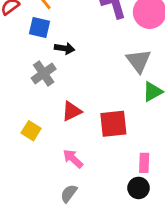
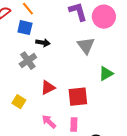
gray triangle: (139, 61) -> (86, 46), moved
pink rectangle: (144, 163) -> (74, 125), moved

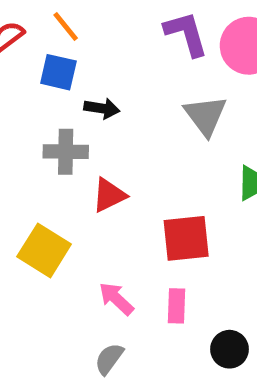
gray cross: (28, 61) -> (66, 152), turned 36
red triangle: (48, 88) -> (109, 195), moved
yellow square: (19, 102) -> (44, 250), size x1.5

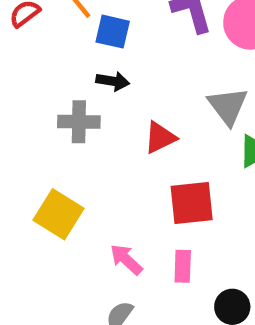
blue square: (58, 72) -> (113, 32), moved
gray triangle: (205, 116) -> (228, 106), moved
red triangle: (109, 195) -> (160, 138), moved

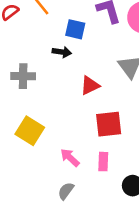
blue square: (113, 32) -> (75, 29), moved
gray cross: (79, 122) -> (23, 76), moved

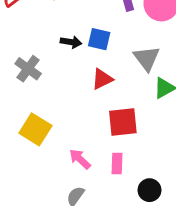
blue square: (75, 29) -> (99, 39), moved
gray cross: (23, 76) -> (28, 69), turned 35

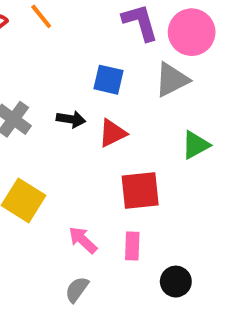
black arrow: (71, 42) -> (71, 119), moved
gray triangle: (147, 58) -> (172, 80), moved, turned 40

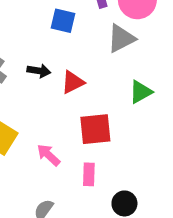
blue square: (109, 80) -> (63, 21), moved
pink arrow: (83, 240) -> (48, 155), moved

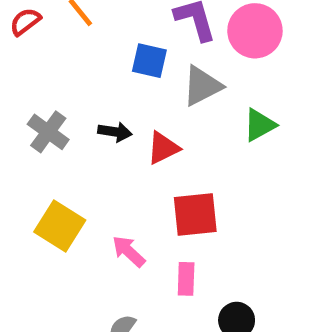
gray triangle: (121, 39) -> (202, 86), moved
green triangle: (141, 92) -> (260, 125), moved

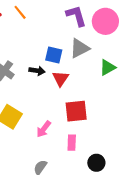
blue square: (149, 61) -> (54, 55), moved
red triangle: (163, 148) -> (60, 79), turned -30
pink arrow: (129, 251) -> (44, 129), turned -96

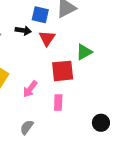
green triangle: (108, 67) -> (84, 52), moved
black circle: (96, 163) -> (101, 123), moved

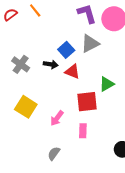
blue square: (40, 15) -> (66, 50), turned 35
red triangle: (47, 38) -> (72, 72), turned -42

